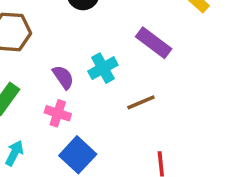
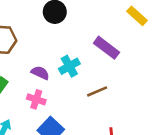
purple semicircle: (63, 77) -> (40, 73), turned -30

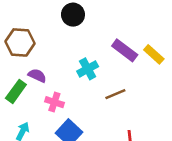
yellow rectangle: (137, 16) -> (154, 54), moved
purple semicircle: (40, 73) -> (37, 76), moved

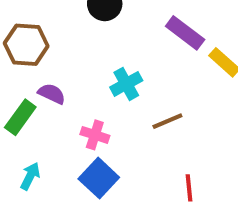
purple rectangle: (125, 50) -> (185, 33), moved
pink cross: (54, 102) -> (95, 135), moved

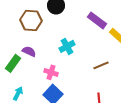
brown hexagon: (26, 45) -> (31, 20), moved
brown line: (167, 121) -> (101, 65), moved

